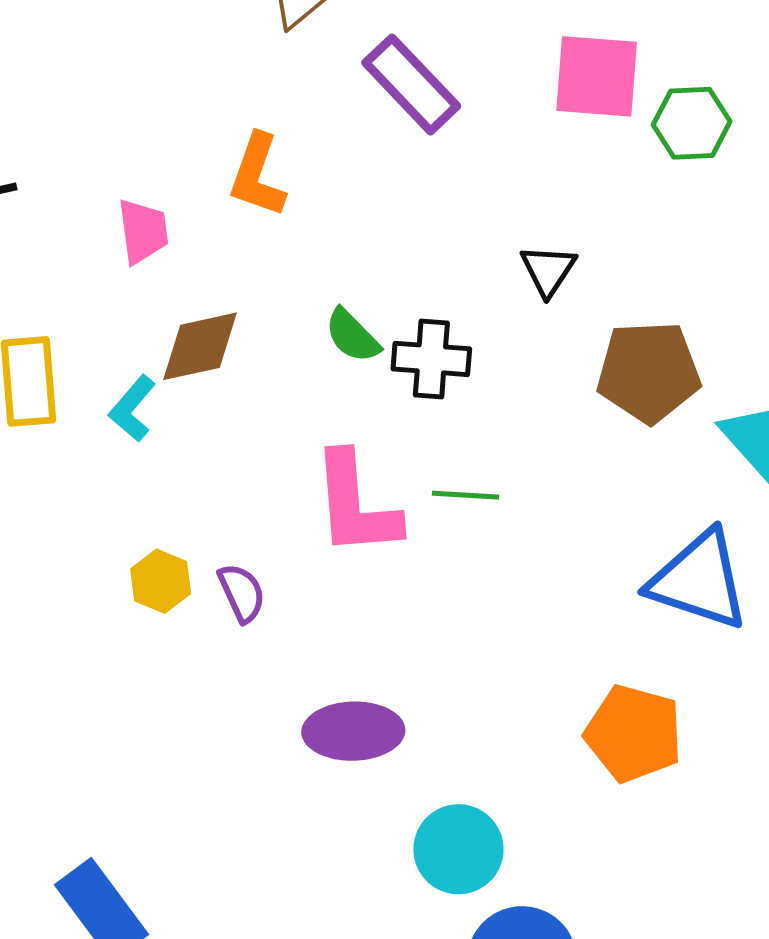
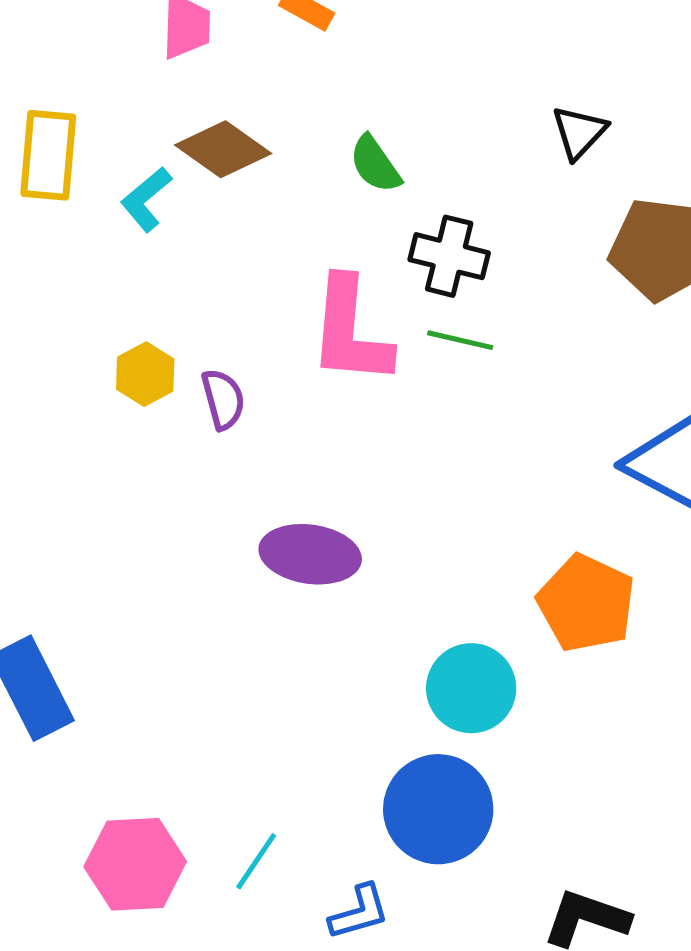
brown diamond: (200, 346) -> (223, 149), turned 38
black cross: (431, 359) -> (449, 256), moved
cyan circle: (458, 849) -> (471, 688), moved

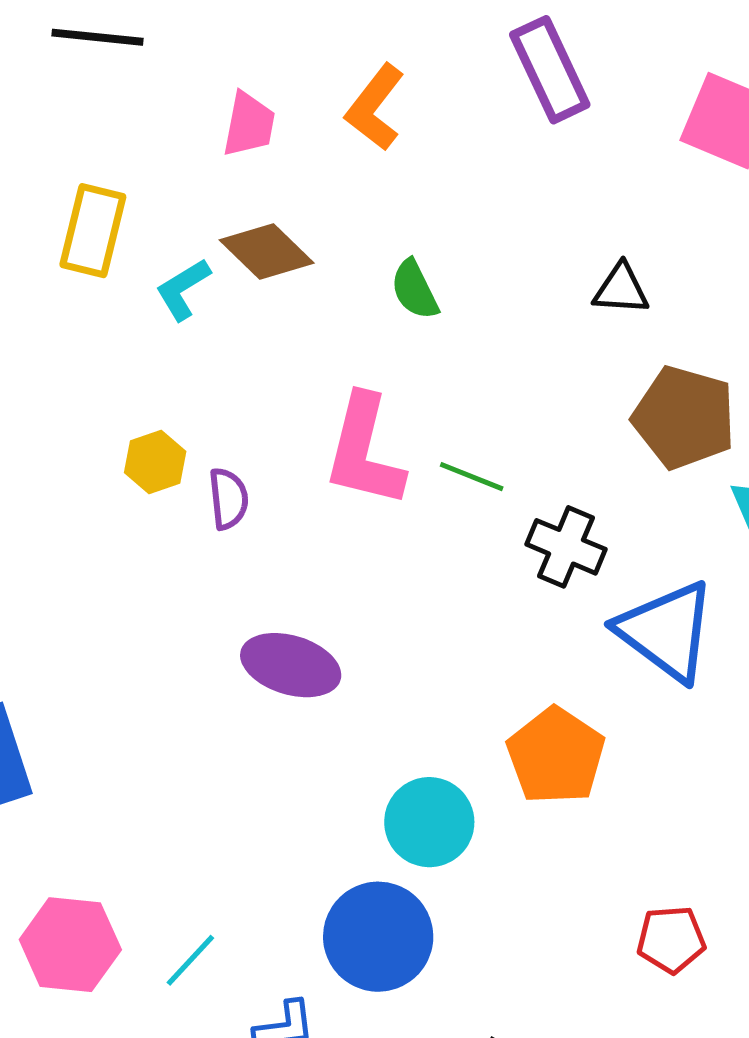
black triangle: (579, 132) -> (621, 289), turned 42
black cross: (449, 256) -> (566, 547), moved

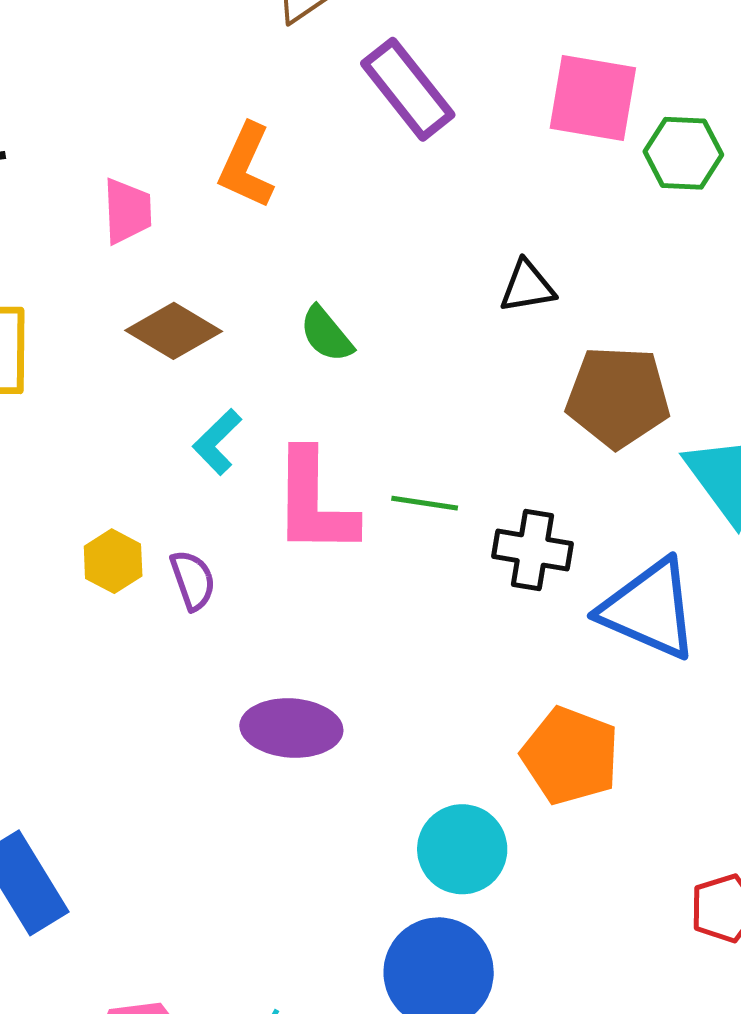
cyan L-shape: (183, 289) -> (217, 442), moved

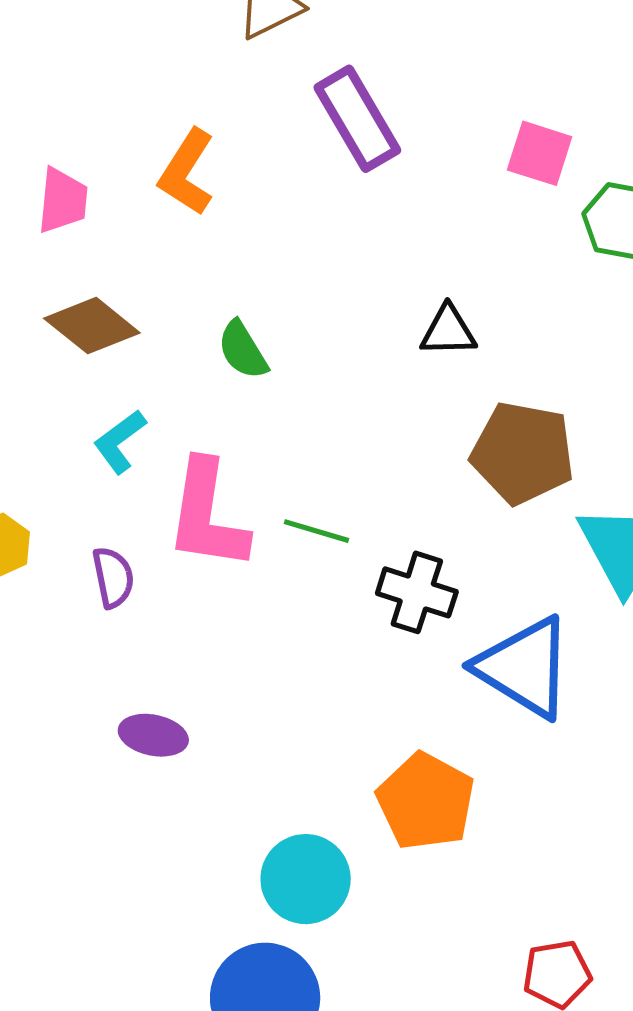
pink square: (593, 98) -> (540, 153), size x0.7
purple semicircle: (193, 580) -> (113, 577), moved
purple ellipse: (291, 728) -> (153, 735), size x0.7

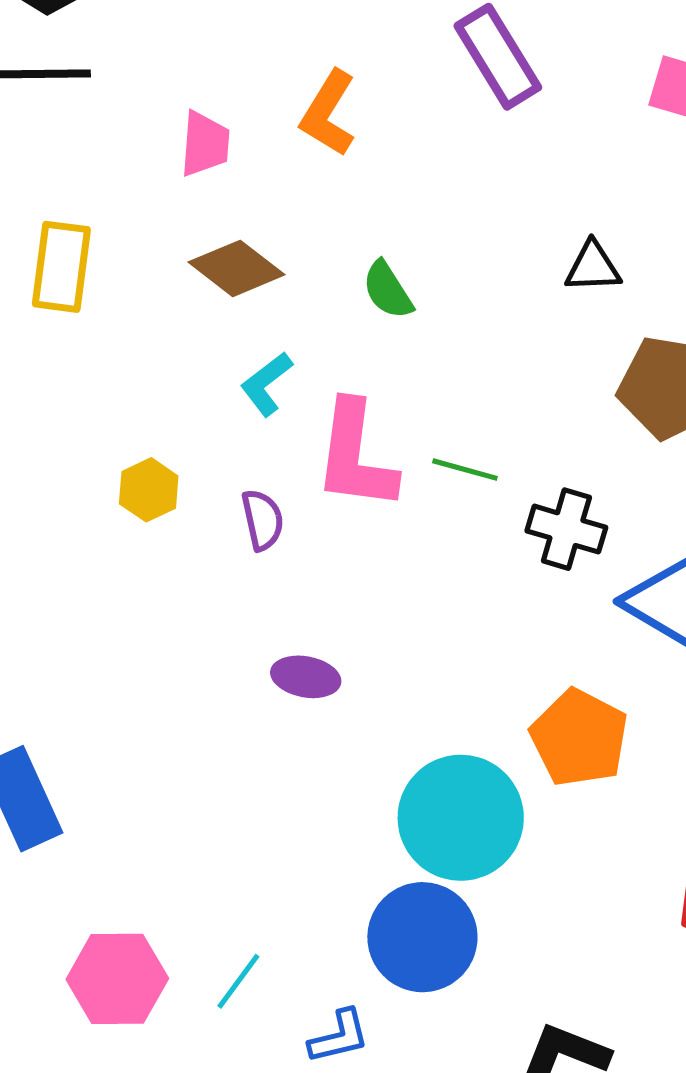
cyan circle: (306, 879) -> (461, 818), size x1.4

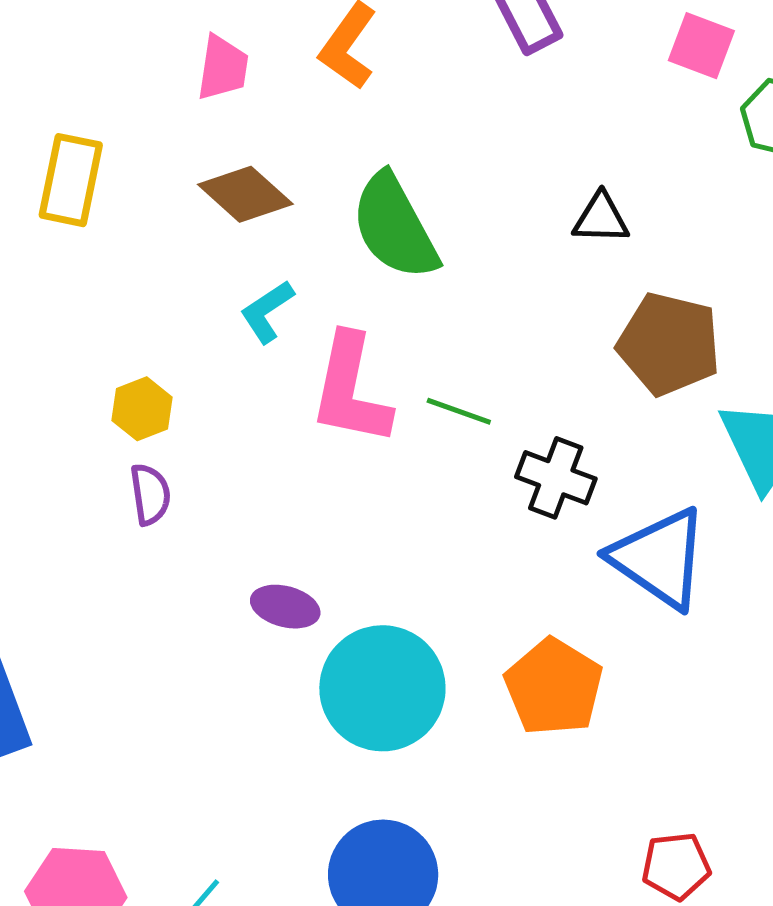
green semicircle: (388, 290) -> (395, 227), size x1.8
purple semicircle: (263, 520) -> (150, 494), moved
cyan circle: (461, 818) -> (382, 688), moved

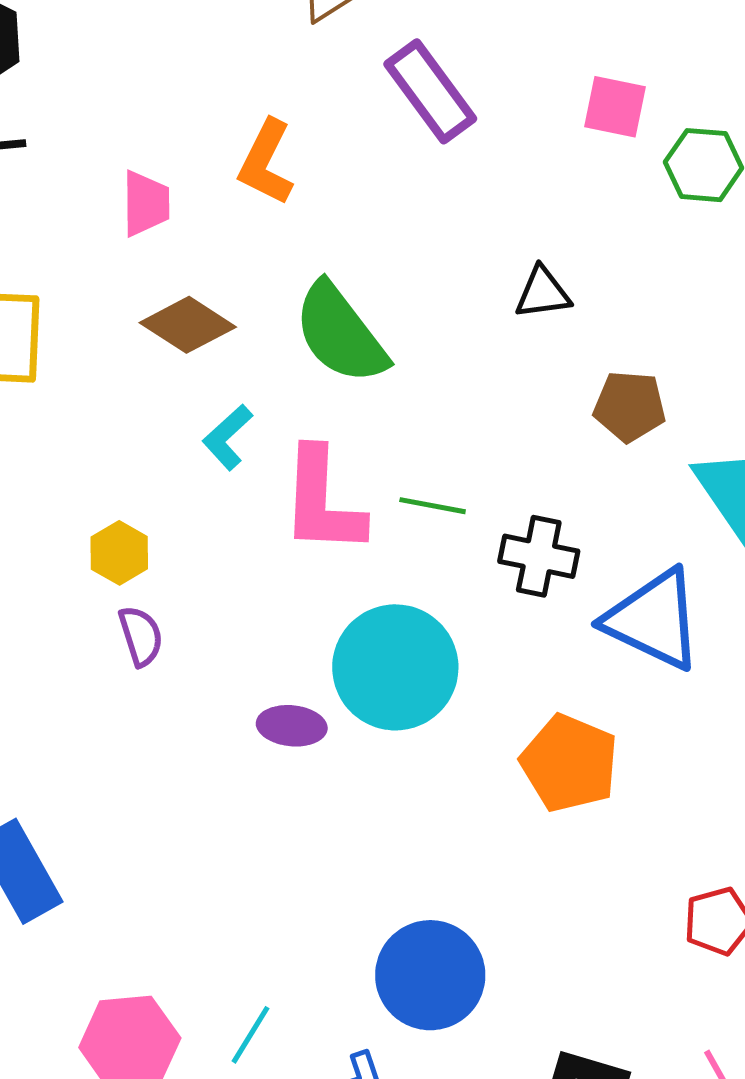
brown pentagon: (669, 344) -> (630, 406), size x0.7
cyan circle: (382, 688) -> (395, 667), moved

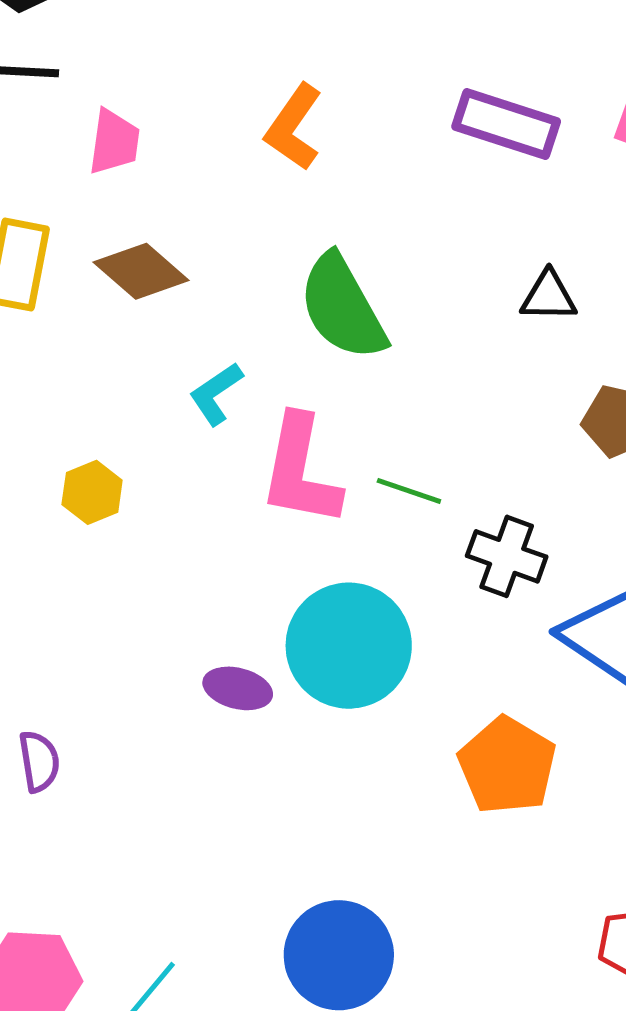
purple rectangle: (430, 91) -> (506, 124), moved, turned -44
pink trapezoid: (146, 203) -> (114, 142), moved
brown diamond: (188, 325) -> (141, 271), moved
purple semicircle: (141, 636) -> (39, 761), moved

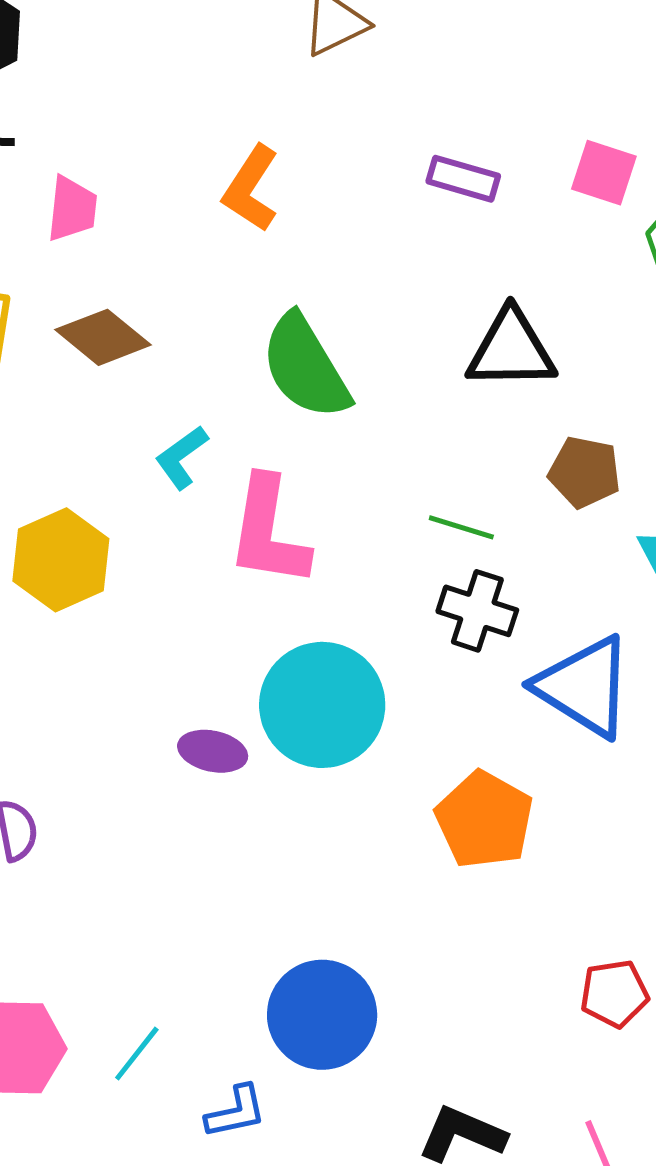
purple rectangle: (506, 124) -> (463, 179), size x0.7
black triangle: (549, 296) -> (511, 350), size x1.6
green line: (409, 491) -> (461, 527), moved
yellow hexagon: (92, 492) -> (61, 560), size x1.6

